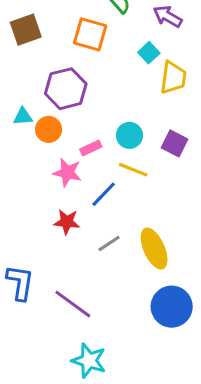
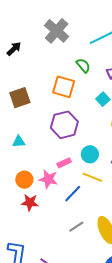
brown square: (26, 30) -> (20, 98), moved
purple hexagon: (66, 89) -> (64, 125), moved
orange circle: (49, 129) -> (24, 180), moved
red star: (67, 222) -> (30, 202), moved

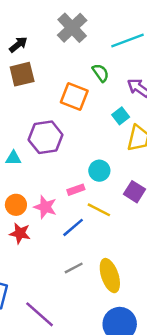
brown square: (20, 98) -> (22, 74), moved
purple hexagon: (64, 125) -> (46, 137), moved
cyan circle: (90, 154) -> (99, 171), moved
pink rectangle: (64, 163) -> (76, 190), moved

